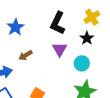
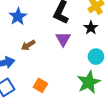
cyan circle: (82, 63) -> (96, 57), moved

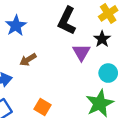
purple triangle: (63, 39) -> (81, 52), moved

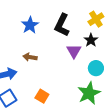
blue star: (16, 26) -> (30, 25), moved
brown arrow: (28, 60) -> (30, 57), turned 40

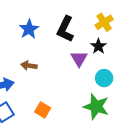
green star: (89, 93) -> (96, 107), turned -30

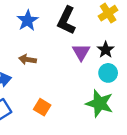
black star: (98, 46) -> (106, 50), moved

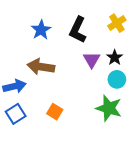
brown arrow: (27, 60) -> (41, 67), size x1.6

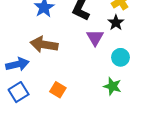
black star: (115, 58) -> (116, 23), moved
green star: (109, 108) -> (112, 86), size x0.7

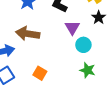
black star: (116, 23) -> (99, 17), moved
cyan circle: (120, 57) -> (83, 45), moved

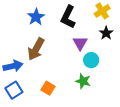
brown arrow: (28, 34) -> (36, 49), turned -70
green star: (87, 70) -> (83, 81), moved

